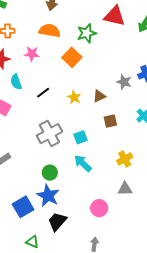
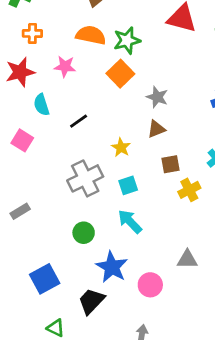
green star: (87, 33) -> (127, 40), moved
gray star: (124, 82) -> (157, 97), moved
yellow star: (74, 97) -> (121, 147), moved
yellow cross: (125, 159) -> (189, 190), moved
blue star: (48, 196) -> (112, 267), moved

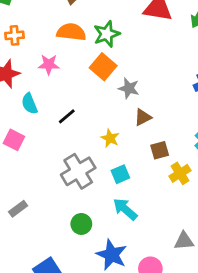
gray star: (157, 97) -> (129, 88), moved

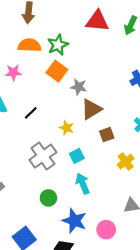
brown triangle: (143, 117) -> (91, 109), size x1.5
yellow cross: (180, 173) -> (126, 162), moved
cyan arrow: (125, 209) -> (83, 184), turned 30

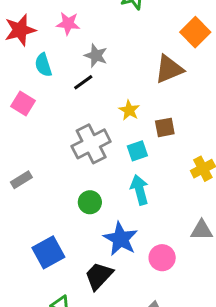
orange square: (57, 71) -> (195, 32), moved
gray star: (79, 87) -> (96, 56), moved
brown triangle: (91, 109) -> (169, 69), moved
brown square: (107, 135) -> (165, 127), moved

